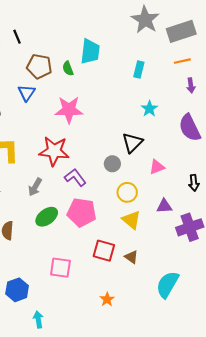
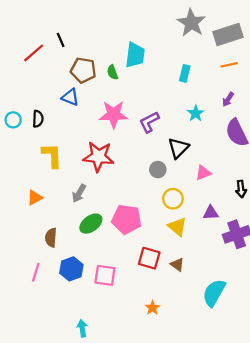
purple arrow: (191, 85) -> (228, 99), moved, turned 40
blue triangle: (27, 93) -> (70, 97), turned -42
purple L-shape: (75, 178) -> (149, 122), moved, turned -80
blue hexagon: (17, 290) -> (71, 269), moved

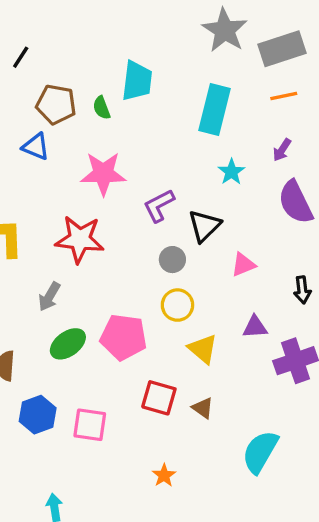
black line: (61, 40) -> (21, 57), turned 56
cyan rectangle: (185, 73) -> (215, 109), size x1.8
purple L-shape: (149, 122) -> (159, 206), moved
yellow circle: (173, 199) -> (177, 305), moved

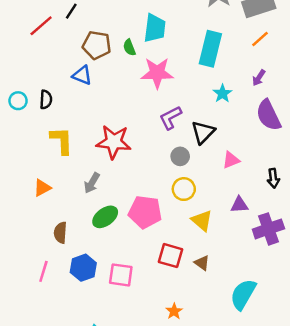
orange line: (284, 96) -> (260, 39), turned -30
pink star: (103, 174) -> (157, 73), moved

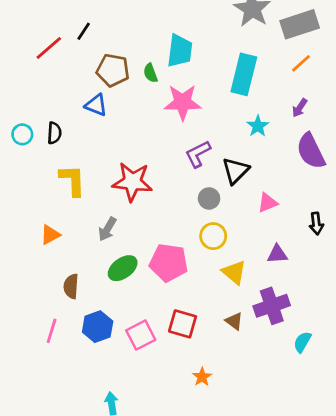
purple cross: (268, 229) -> (272, 306), moved
red square: (170, 256) -> (183, 324), moved
pink square: (121, 275) -> (141, 335), turned -35
cyan semicircle: (243, 294) -> (302, 342), moved, size x0.6

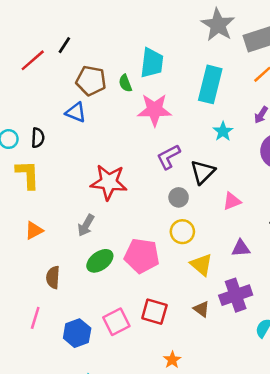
yellow L-shape: (72, 180) -> (28, 175), moved
blue hexagon: (98, 327) -> (77, 333), moved

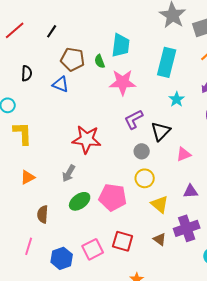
red line: (33, 60) -> (15, 30), moved
black semicircle: (38, 138) -> (27, 73), moved

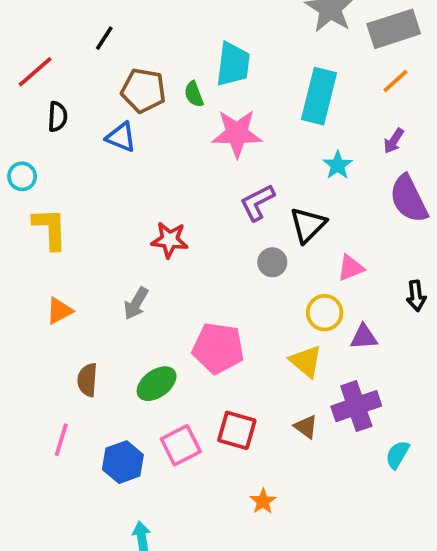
red line: (15, 30) -> (35, 72), moved
red star: (87, 139) -> (170, 240), size x0.7
yellow circle: (145, 178) -> (325, 313), moved
green ellipse: (80, 201) -> (157, 384), moved

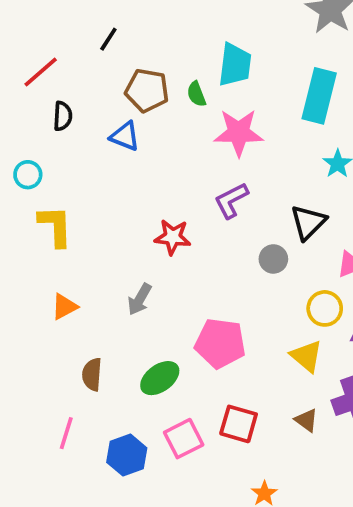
purple L-shape: (257, 202) -> (231, 200), moved

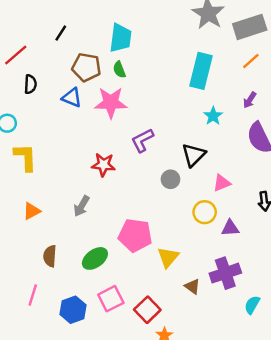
cyan trapezoid: (235, 65) -> (121, 38), moved
pink star: (239, 133) -> (111, 103), moved
yellow triangle: (306, 356) -> (168, 257), moved, turned 30
red square: (239, 424) -> (147, 310), moved, turned 30

